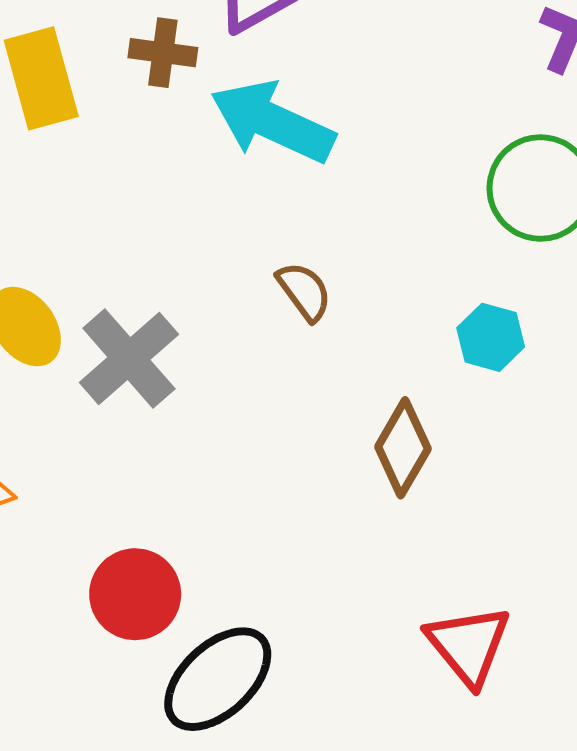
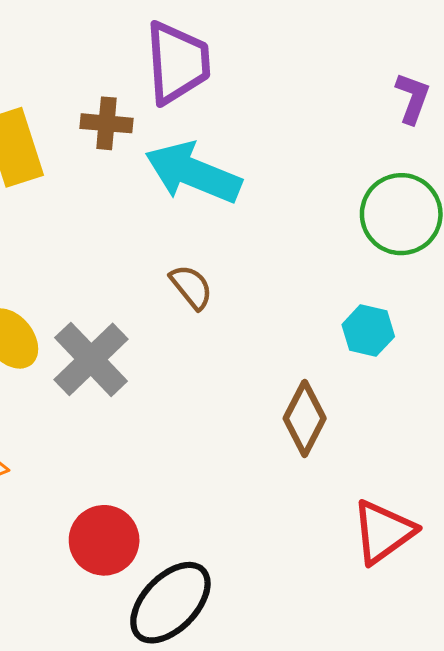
brown semicircle: (304, 291) -> (191, 287), moved
red triangle: (468, 645) -> (383, 532), moved, turned 36

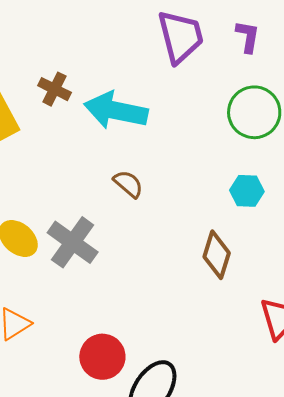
purple trapezoid: (177, 63) -> (181, 37), moved
brown cross: (106, 123) -> (54, 89), turned 32

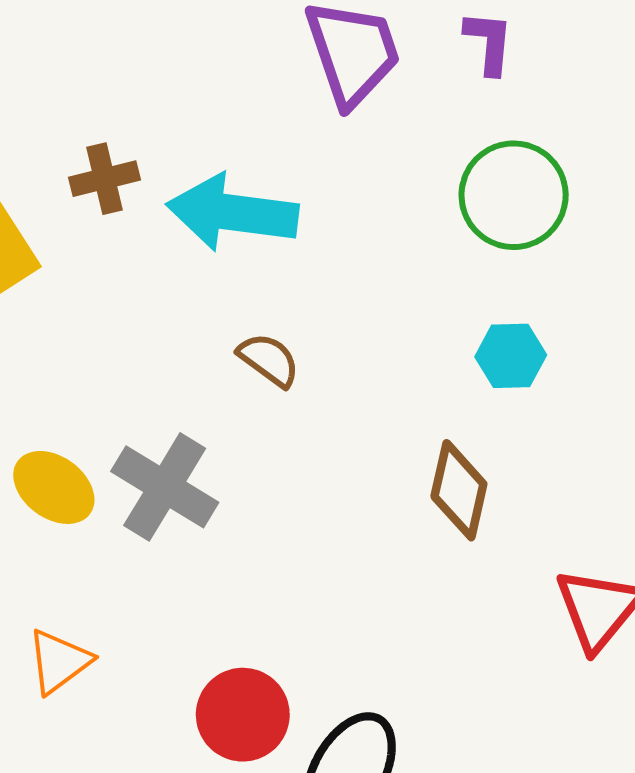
brown cross: (54, 89) -> (105, 179), turned -36

